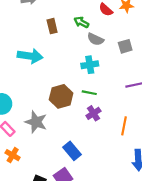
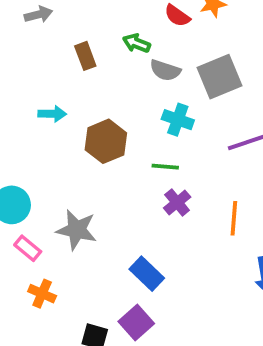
gray square: (125, 46) -> (219, 77), size x1.6
cyan arrow: (30, 56) -> (52, 114), size x0.6
cyan cross: (90, 65) -> (178, 120), moved, turned 35
brown hexagon: (61, 96) -> (106, 141), moved

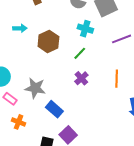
green line: (165, 167) -> (80, 53), turned -48
purple cross: (177, 202) -> (81, 78), moved
blue rectangle: (147, 274) -> (54, 109), moved

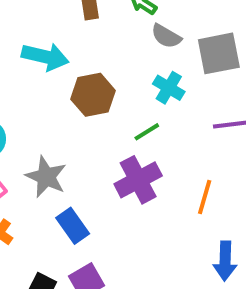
cyan arrow: (20, 28) -> (45, 57), size x1.6
purple cross: (81, 78) -> (138, 180), size x1.6

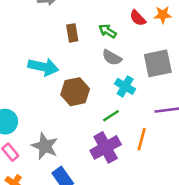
gray semicircle: (166, 36) -> (112, 58), moved
orange line: (205, 197) -> (142, 139), moved

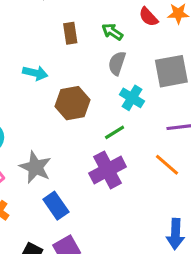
gray semicircle: (112, 58) -> (117, 63), turned 78
cyan arrow: (43, 67) -> (35, 73), size x0.7
orange line: (142, 139) -> (167, 165), moved, turned -65

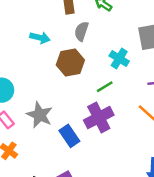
gray semicircle: (117, 63) -> (81, 31), moved
blue rectangle: (56, 206) -> (69, 136), moved

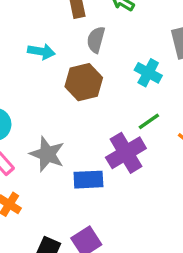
green line: (105, 87) -> (149, 121), moved
blue rectangle: (69, 136) -> (88, 180), turned -55

